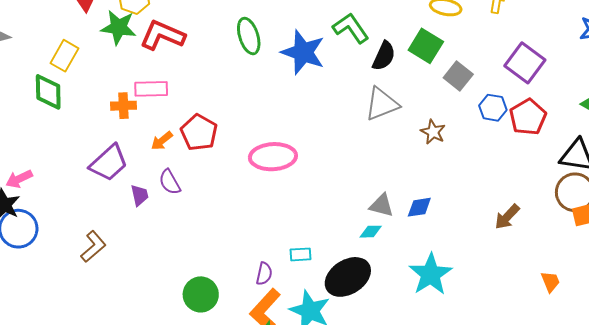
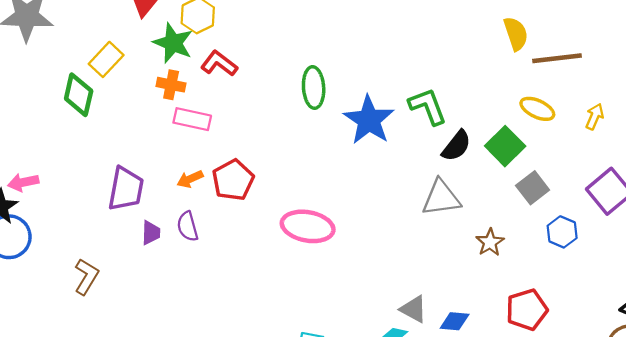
red L-shape: (162, 35) -> (219, 63), size x0.7
orange cross: (123, 106) -> (171, 85), moved
red pentagon: (528, 117) -> (527, 310), moved
purple trapezoid: (109, 163) -> (126, 189), turned -51
brown L-shape: (93, 247) -> (86, 277), turned -32

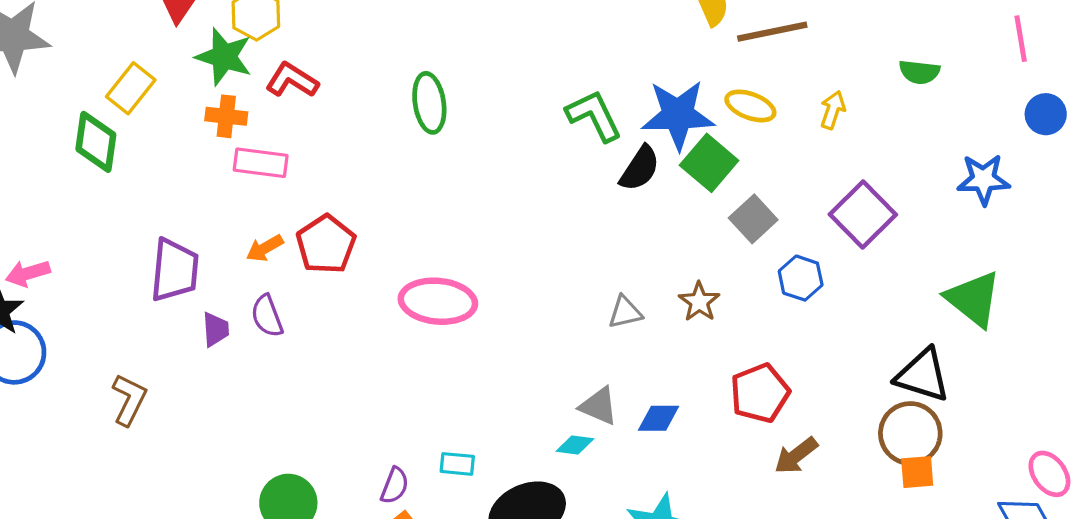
blue star: (369, 120) -> (678, 115), moved, turned -30
gray triangle: (441, 198) -> (625, 312), moved, size x0.6

